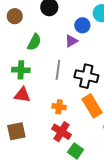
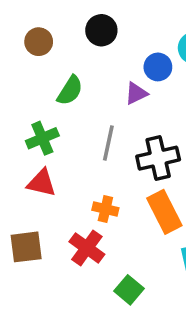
green cross: (21, 70) -> (42, 138), turned -30
black cross: (86, 76) -> (158, 158), turned -30
red cross: (61, 132) -> (87, 248), moved

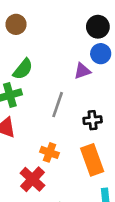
black circle: (101, 30) -> (98, 27), moved
green semicircle: (70, 90) -> (23, 69), moved
black cross: (158, 158) -> (93, 120), size x0.6

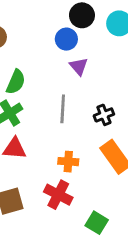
blue circle: (101, 54) -> (66, 39), moved
purple triangle: (82, 71) -> (79, 66), turned -36

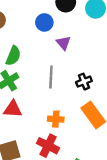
blue circle: (66, 39) -> (44, 22), moved

